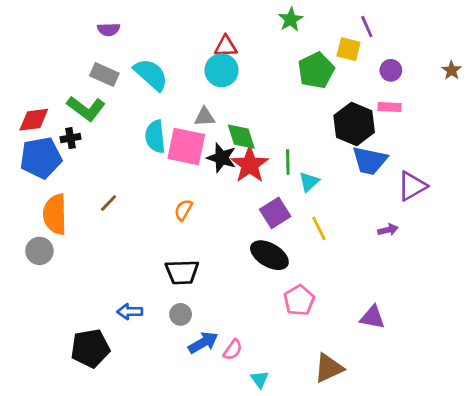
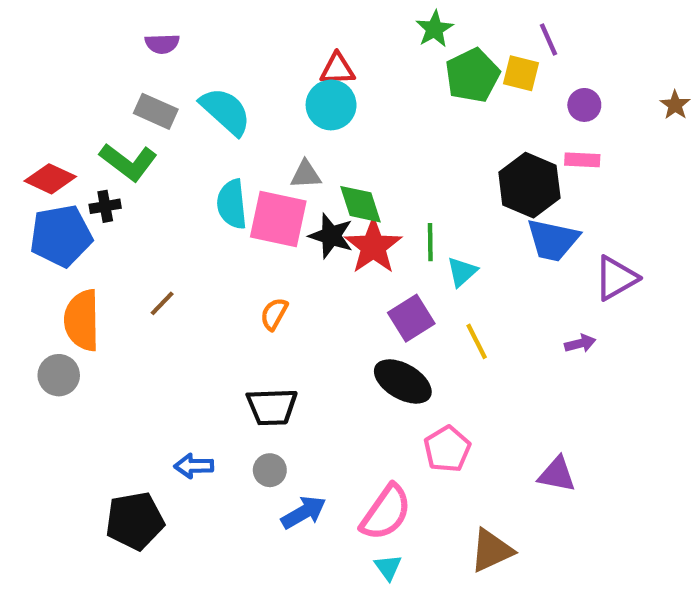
green pentagon: (316, 70) -> (472, 75), moved
red diamond: (34, 120) -> (50, 179), turned 32
pink semicircle: (233, 350) -> (386, 512), moved, size x1.8

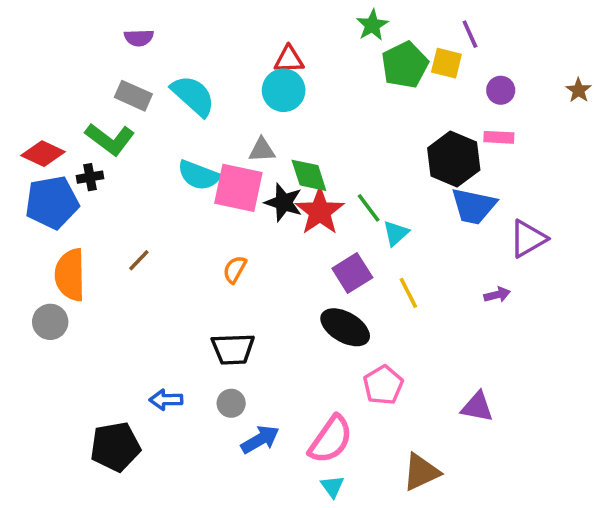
cyan semicircle: (232, 204) -> (199, 175), turned -63
green line: (430, 242) -> (369, 208), turned -36

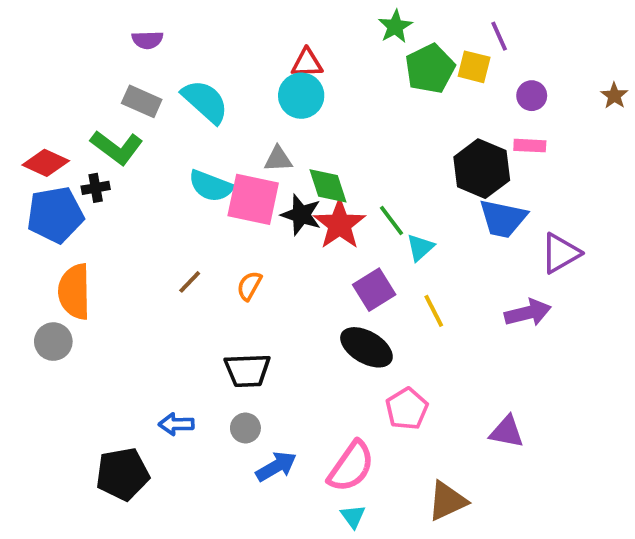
brown line: (139, 260) -> (190, 282), moved
purple arrow: (497, 295) -> (528, 313), size x1.6

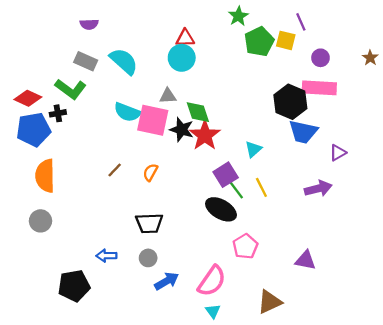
pink rectangle: (530, 146) -> (319, 88), size x1.8
green line: (391, 221) -> (236, 190), moved
purple triangle: (561, 253) -> (338, 153), size x0.7
gray circle: (53, 342) -> (40, 221), moved

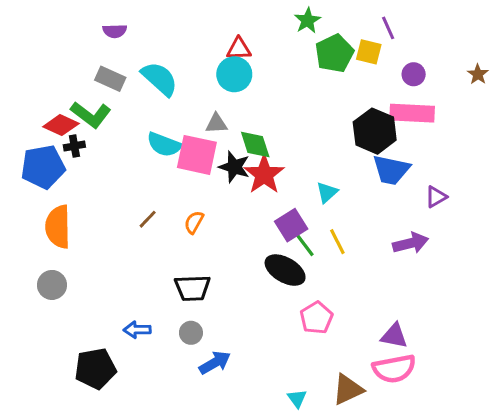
red diamond: (28, 98) -> (61, 125), moved
pink semicircle: (212, 281) -> (394, 369), moved, turned 44
cyan triangle: (213, 311) -> (297, 399), moved

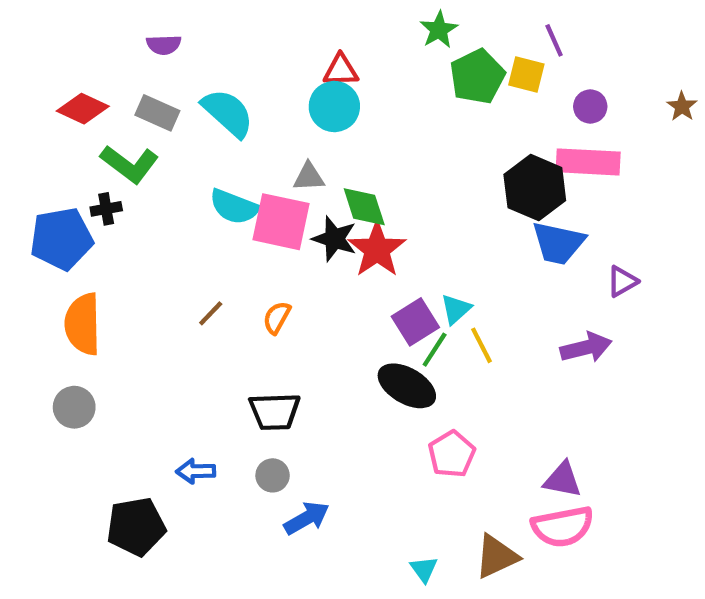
red diamond: (61, 125) -> (83, 109), moved
cyan triangle: (327, 192) -> (456, 309), moved
green line: (305, 245) -> (435, 350), turned 70

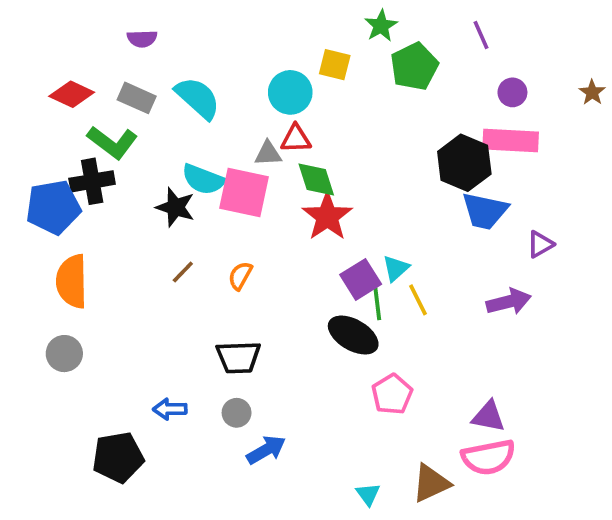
red triangle: (341, 70) -> (296, 139), moved
yellow square: (526, 75) -> (335, 65), moved
black cross: (106, 209) -> (92, 181), size x1.6
black star: (334, 239) -> (175, 207), moved
green line: (435, 350) -> (377, 304), turned -40

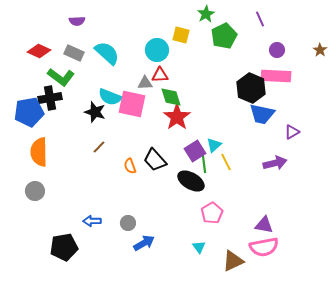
orange semicircle: (240, 276) -> (130, 166), moved, turned -49
black trapezoid: (238, 357) -> (155, 160), moved, turned 50
cyan triangle: (368, 494) -> (199, 247), moved

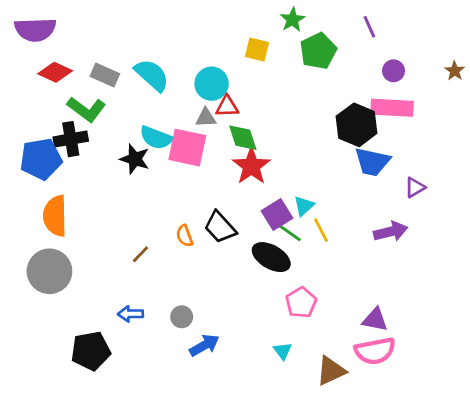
purple semicircle: (77, 21) -> (35, 30), moved, size x1.8
cyan circle: (157, 50) -> (212, 84), moved
brown line: (99, 147) -> (140, 254), moved
green line: (204, 164) -> (290, 233), turned -48
gray circle: (35, 191) -> (49, 271), size x1.6

